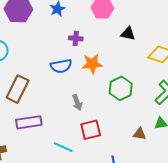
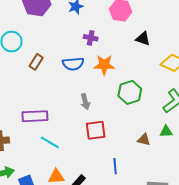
brown rectangle: (18, 89) -> (36, 62), moved, size x0.6
cyan line: (63, 147) -> (50, 142), moved

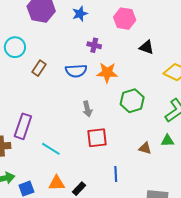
purple rectangle: (35, 116) -> (23, 126), moved, turned -70

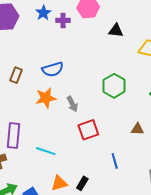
purple cross: (94, 45) -> (63, 20), moved
orange star: (107, 73) -> (46, 98), moved

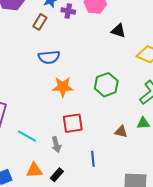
brown rectangle: (16, 75) -> (40, 22), moved
orange star: (46, 98) -> (63, 87), moved
gray arrow: (72, 104) -> (56, 145), moved

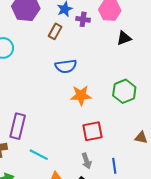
black triangle: (118, 31) -> (124, 38), moved, turned -35
cyan line: (27, 136) -> (39, 155), moved
gray arrow: (56, 145) -> (86, 161), moved

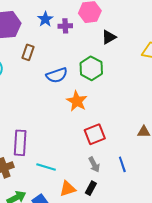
brown rectangle: (55, 31) -> (28, 52), moved
green hexagon: (124, 91) -> (91, 68), moved
orange star: (81, 95) -> (77, 101), turned -30

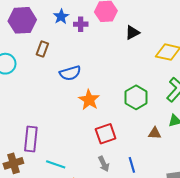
black triangle: (109, 37) -> (132, 33), moved
green hexagon: (91, 68) -> (136, 97), moved

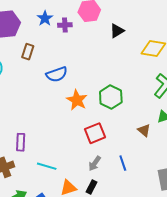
green hexagon: (136, 97) -> (111, 97), moved
brown triangle: (155, 133) -> (144, 130), turned 40
purple rectangle: (31, 139) -> (21, 142), size x0.7
gray arrow: (104, 164) -> (95, 163), turned 63

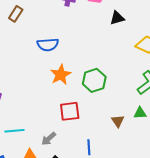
brown rectangle: (28, 52) -> (16, 14), moved
gray arrow: (95, 163) -> (49, 139), moved
cyan line: (47, 166) -> (14, 131), turned -36

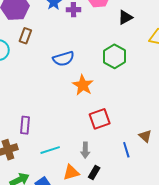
green hexagon: (94, 80) -> (115, 56), moved
brown triangle: (118, 121) -> (145, 136), moved
gray arrow: (49, 139) -> (85, 150), turned -35

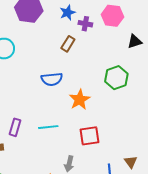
brown rectangle: (25, 36) -> (68, 44), moved
blue semicircle: (64, 59) -> (52, 79), moved
cyan line: (50, 150) -> (48, 127), moved

